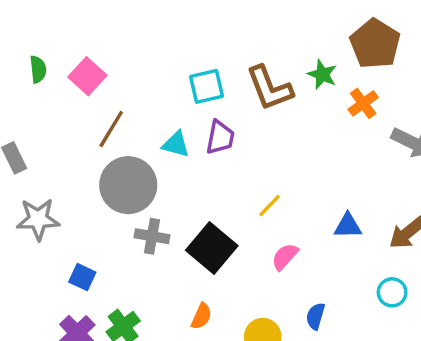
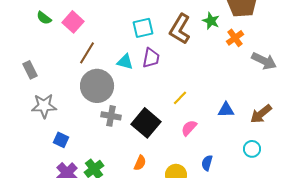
green semicircle: (38, 69) -> (44, 18), turned 133
brown L-shape: (270, 88) -> (180, 29), turned 52
blue square: (82, 277) -> (61, 140), moved

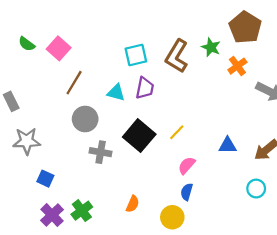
gray circle: (97, 86) -> (85, 119), size x0.7
black square: (146, 123) -> (139, 136), moved
blue semicircle: (207, 163) -> (187, 192), moved

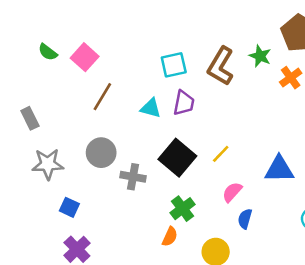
gray circle: (85, 119) -> (101, 153), moved
blue triangle: (227, 145) -> (279, 169), size x1.4
blue semicircle: (187, 192) -> (245, 219), moved
green cross: (82, 211) -> (183, 209), moved

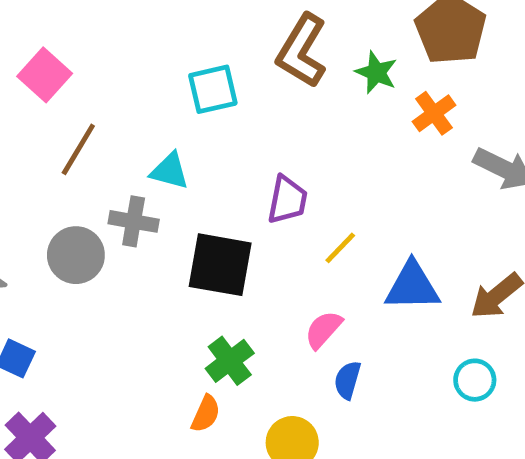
brown L-shape: (221, 66) -> (302, 51), moved
purple trapezoid: (184, 103) -> (287, 200), moved
yellow line: (221, 154) -> (340, 248), moved
black square: (177, 158) -> (220, 265), turned -30
gray cross: (133, 177) -> (134, 221), moved

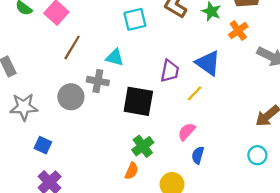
blue triangle: (412, 286) -> (208, 63), moved, turned 36

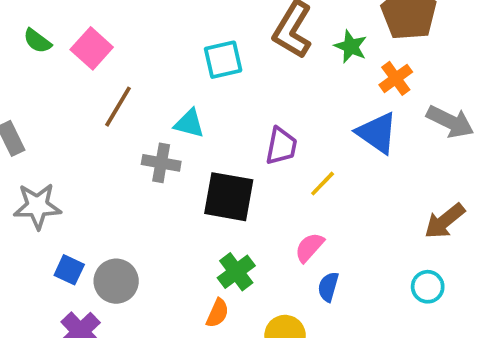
blue triangle: (208, 63) -> (377, 133), moved
gray circle: (71, 97) -> (116, 281), moved

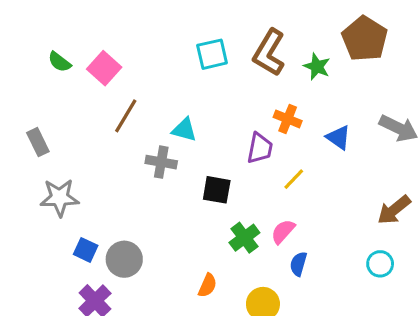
cyan square: (223, 60) -> (212, 54), moved
orange cross: (396, 78) -> (288, 119), moved, turned -32
blue triangle: (377, 133) -> (338, 137), size x0.7
black square: (229, 197) -> (217, 190), size x0.7
green cross: (236, 272) -> (244, 238), moved

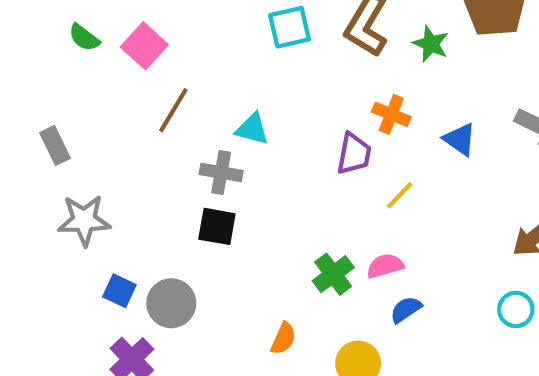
black square: (217, 190) -> (217, 226), moved
pink semicircle: (283, 231) -> (385, 266), turned 32
blue semicircle: (298, 264) -> (406, 309), turned 40

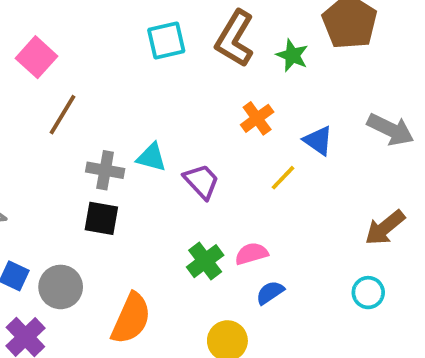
orange cross: (391, 114) -> (257, 118), turned 32
cyan triangle: (252, 129) -> (151, 157), moved
purple trapezoid: (354, 154) -> (201, 181), moved, turned -54
yellow line: (400, 195) -> (283, 178), moved
orange semicircle: (283, 339) -> (131, 318), moved, size x1.8

